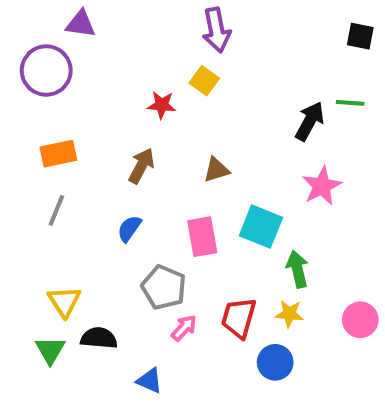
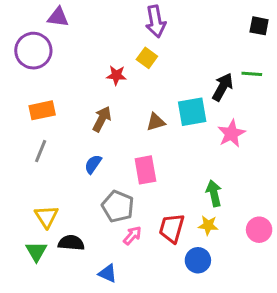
cyan square: (261, 227) -> (192, 112), moved, turned -32

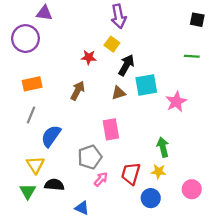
black arrow: (223, 87) -> (126, 65), moved
blue semicircle: (93, 164) -> (51, 136), moved, size x1.5
gray pentagon: (118, 206) -> (90, 157), turned 30
pink circle: (259, 230) -> (192, 189), moved

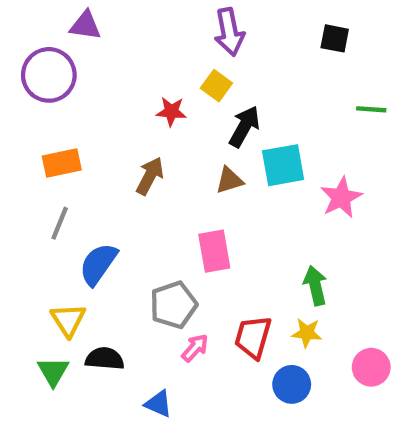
black square: (197, 20) -> (335, 38), moved

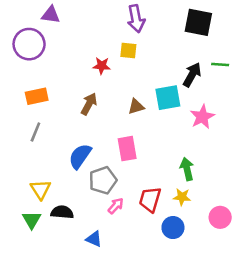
black square: (335, 38) -> (198, 22), size x1.6
yellow square: (216, 86) -> (128, 50), turned -30
black arrow: (244, 127) -> (192, 75), moved
blue semicircle: (98, 264) -> (80, 156), moved

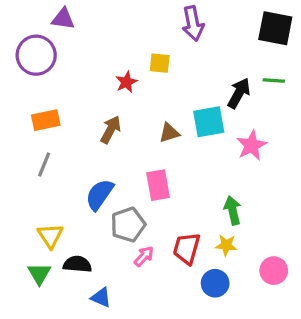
purple arrow: (136, 19) -> (193, 24), moved
black square: (198, 22) -> (275, 28), moved
red star: (102, 66) -> (126, 82), turned -30
blue triangle: (94, 239) -> (101, 297), moved

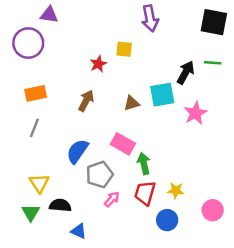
pink rectangle: (158, 185) -> (123, 144), turned -50
green arrow: (233, 210) -> (144, 163), moved

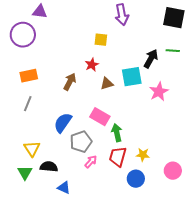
red star: (98, 64) -> (92, 65), moved

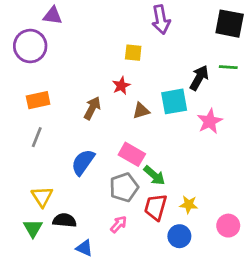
green arrow: (117, 133) -> (154, 175), turned 144
gray pentagon: (81, 142) -> (124, 187), moved
pink arrow: (91, 162) -> (119, 224), moved

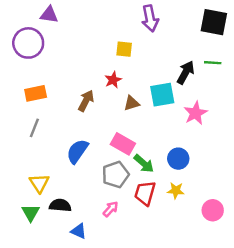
blue circle: (179, 236) -> (178, 159), moved

